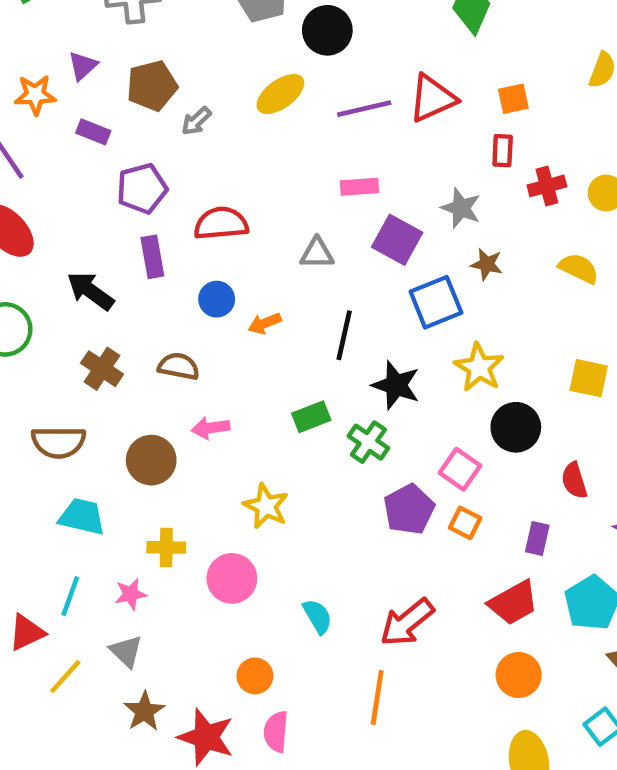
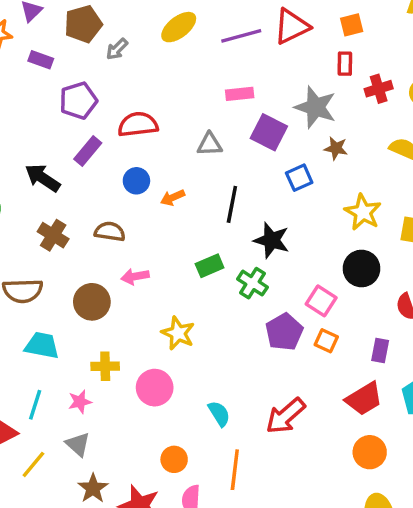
gray star: (461, 208) -> (315, 107), size x1.4
purple rectangle: (152, 257) -> (88, 151), turned 52
blue square: (436, 302) -> (299, 178), size x0.7
yellow star: (479, 367) -> (363, 212), moved
orange line: (377, 697) -> (235, 470), moved

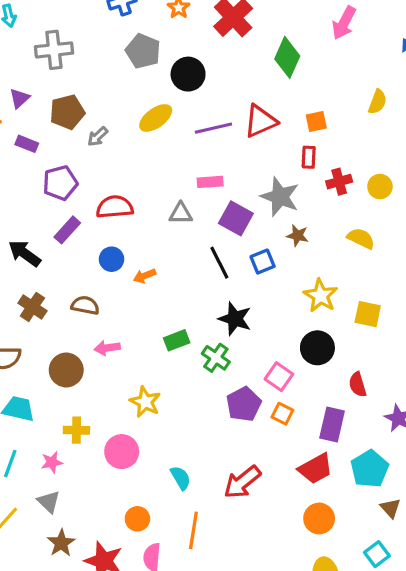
gray triangle: (210, 144) -> (181, 213), moved
black line: (232, 204) -> (219, 263), moved, turned -40
purple rectangle: (380, 350) -> (332, 424), size x1.5

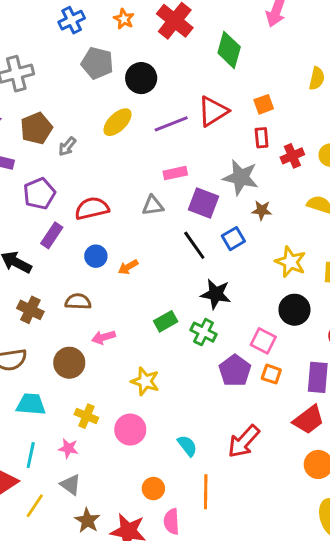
yellow cross: (76, 430) -> (86, 416), turned 30
pink star: (52, 462) -> (68, 448), turned 30

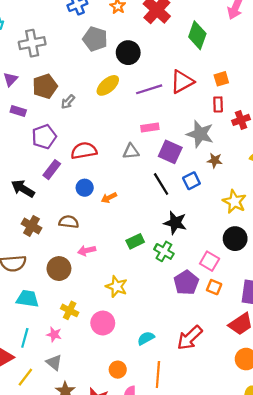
cyan semicircle: (187, 446) -> (146, 338), turned -84

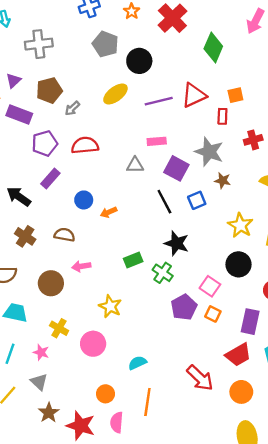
red rectangle: (218, 104) -> (222, 116), moved
purple rectangle: (18, 111) -> (19, 114), size x1.5
red semicircle: (84, 151) -> (85, 145), moved
red arrow: (190, 338) -> (200, 378), moved, turned -96

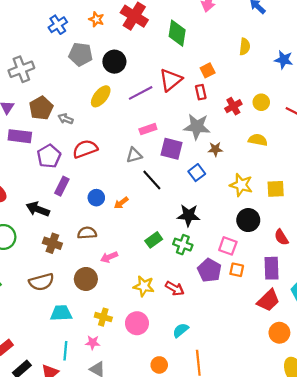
gray arrow: (72, 108) -> (66, 119), turned 80
black line: (164, 202) -> (152, 180), moved
red arrow: (200, 378) -> (175, 288), moved, size x0.7

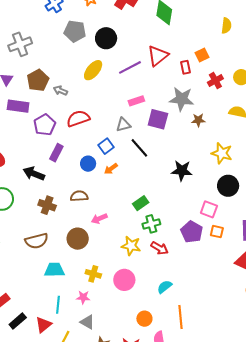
orange square: (208, 70) -> (202, 55), moved
blue square: (197, 173) -> (106, 146), moved
black star: (189, 215) -> (182, 171), moved
green cross: (183, 245) -> (151, 224), moved, turned -36

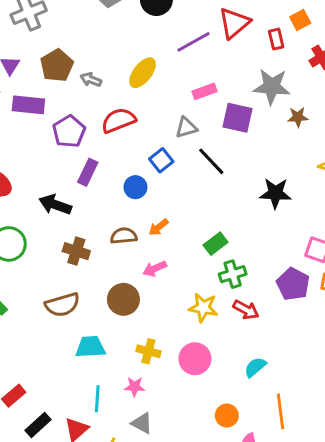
yellow ellipse: (93, 70) -> (143, 73), moved
orange arrow: (111, 169) -> (159, 227), moved

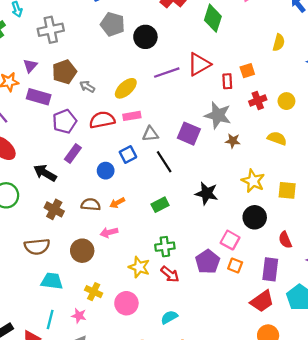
pink rectangle: (205, 91) -> (132, 116), moved
green rectangle: (216, 244) -> (160, 205), moved

